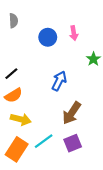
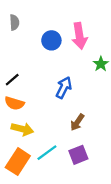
pink arrow: (74, 33) -> (80, 36), size x1.6
orange semicircle: (13, 95) -> (14, 103), turned 48
brown arrow: (72, 113) -> (77, 122), size x0.7

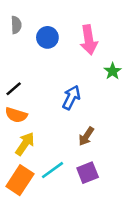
blue circle: (51, 40) -> (47, 37), moved
yellow arrow: (22, 129) -> (25, 144), turned -70

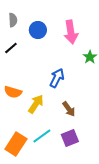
black line: (14, 89) -> (11, 48), moved
brown arrow: (86, 136) -> (69, 109), turned -70
yellow arrow: (25, 144) -> (36, 104), moved

